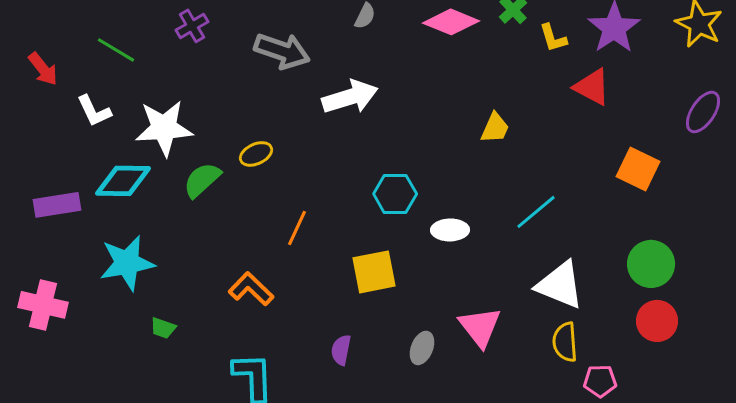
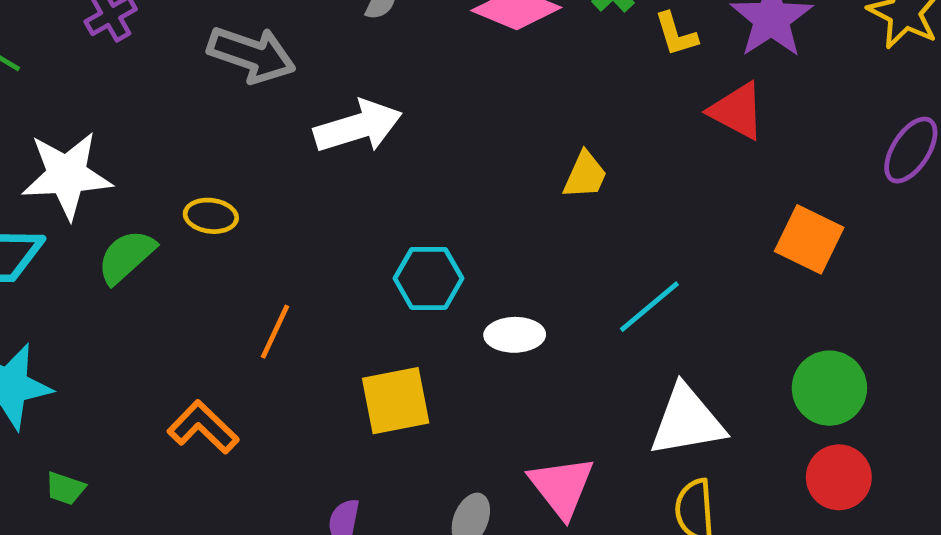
yellow ellipse: (256, 154) -> (211, 216), turned 32
white triangle: (560, 285) -> (687, 421), turned -32

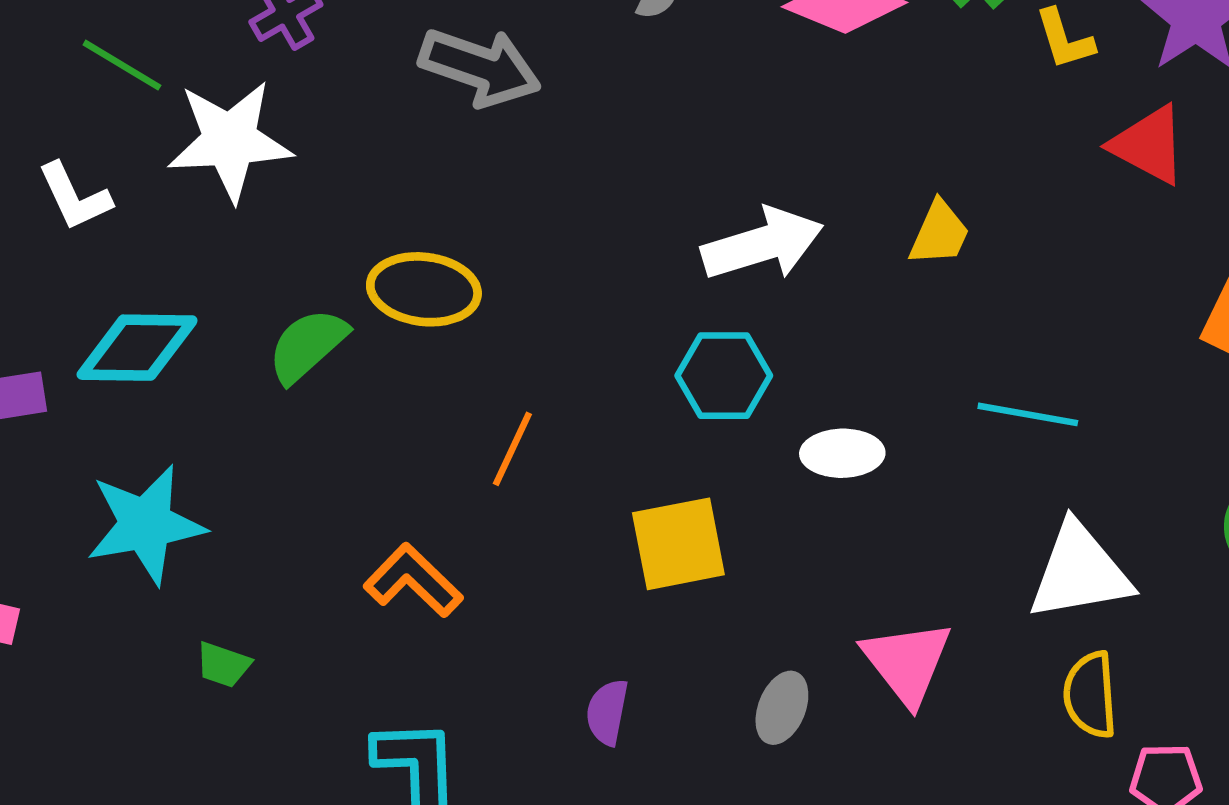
white arrow: (358, 127) -> (763, 244), moved
white star: (67, 175) -> (230, 141), moved
yellow ellipse: (211, 216) -> (424, 289), size x1.5
cyan line: (649, 307) -> (1028, 414), turned 50

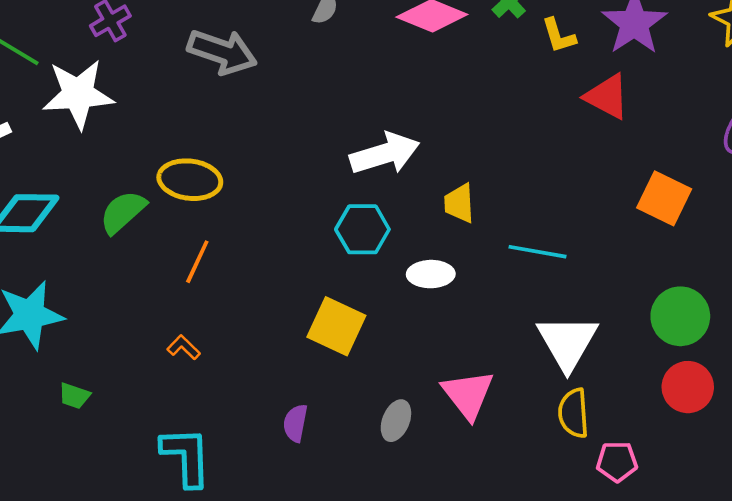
yellow trapezoid: (939, 233) -> (459, 203), moved, turned 153
orange line: (512, 449) -> (197, 262), moved
yellow square: (678, 544) -> (336, 326), turned 36
white triangle: (1080, 572) -> (567, 342), turned -50
orange L-shape: (413, 581) -> (184, 347), size x0.6

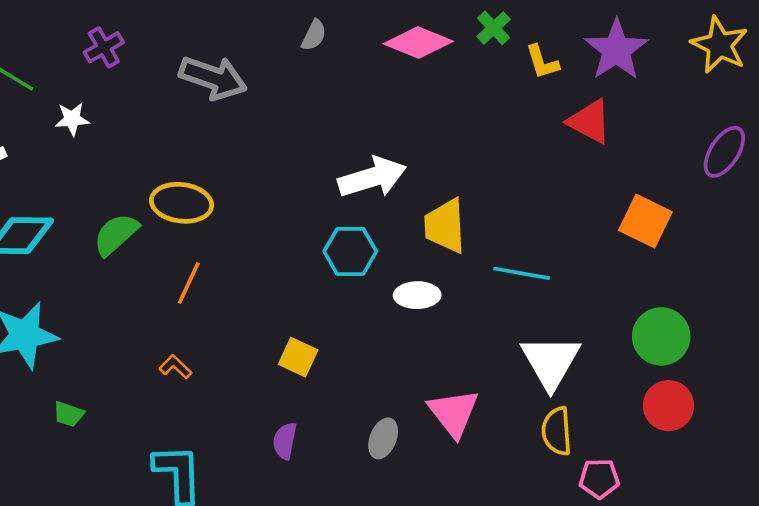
white star: (78, 94) -> (72, 119), size x0.5
yellow trapezoid: (459, 203) -> (445, 226), size x1.4
yellow square: (336, 326) -> (298, 357), moved, size x0.7

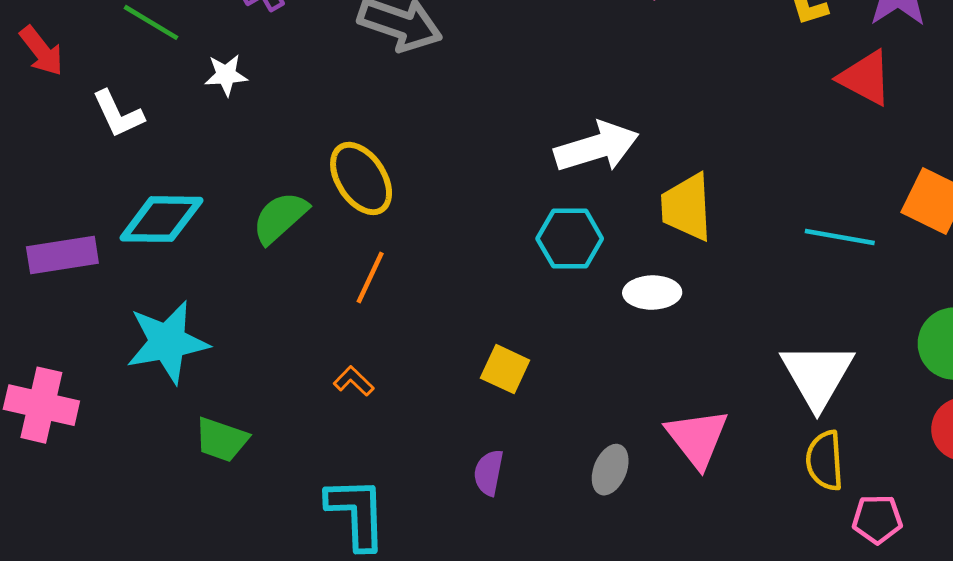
yellow ellipse: (181, 203) -> (361, 178), turned 50
cyan line: (522, 273) -> (840, 237), moved
green trapezoid: (69, 414) -> (222, 440), size x1.4

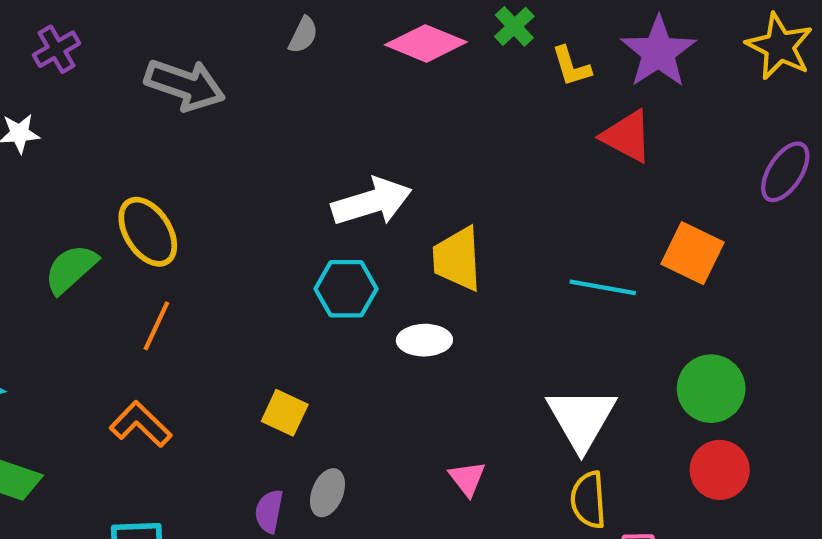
orange L-shape: (354, 381) -> (141, 424), size x1.6
pink triangle: (697, 438) -> (467, 478), size x0.6
gray ellipse: (610, 470) -> (327, 493), moved

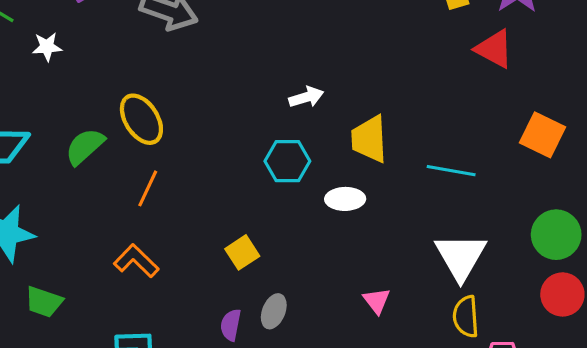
white arrow: (372, 202) -> (306, 97), size x0.6
cyan line: (603, 287) -> (451, 171), moved
yellow square: (285, 413) -> (242, 252), turned 32

